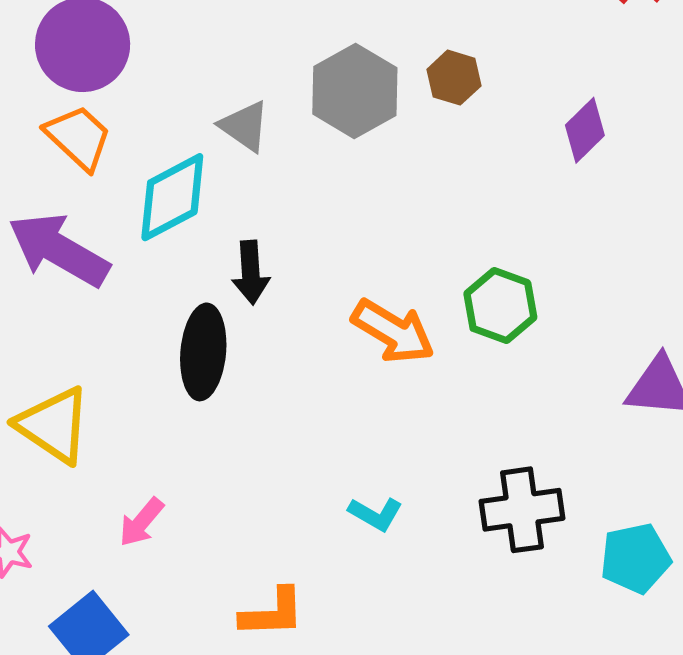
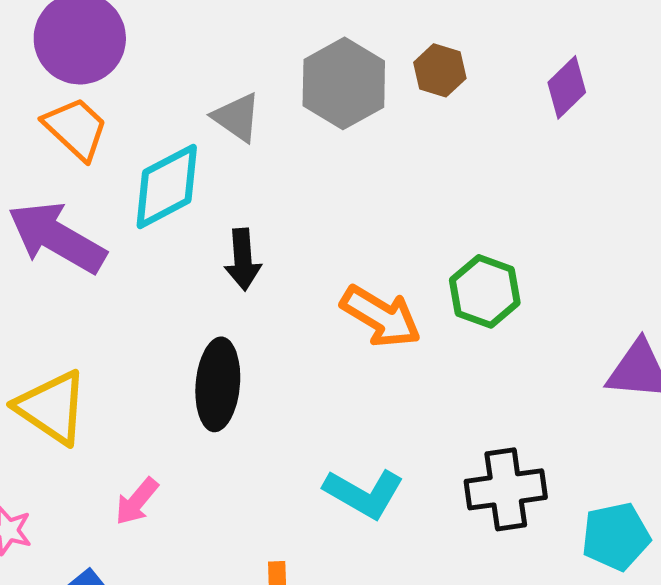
purple diamond: (585, 130) -> (567, 87), moved
black ellipse: (203, 352) -> (218, 384), moved
cyan L-shape: (376, 514) -> (364, 493), size x1.5

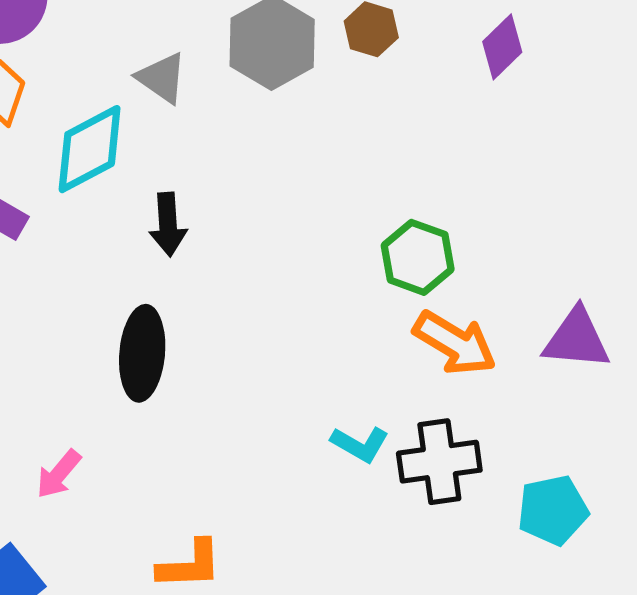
orange arrow: (381, 316) -> (455, 343), moved
cyan L-shape: (364, 493) -> (360, 444), moved, size x0.7

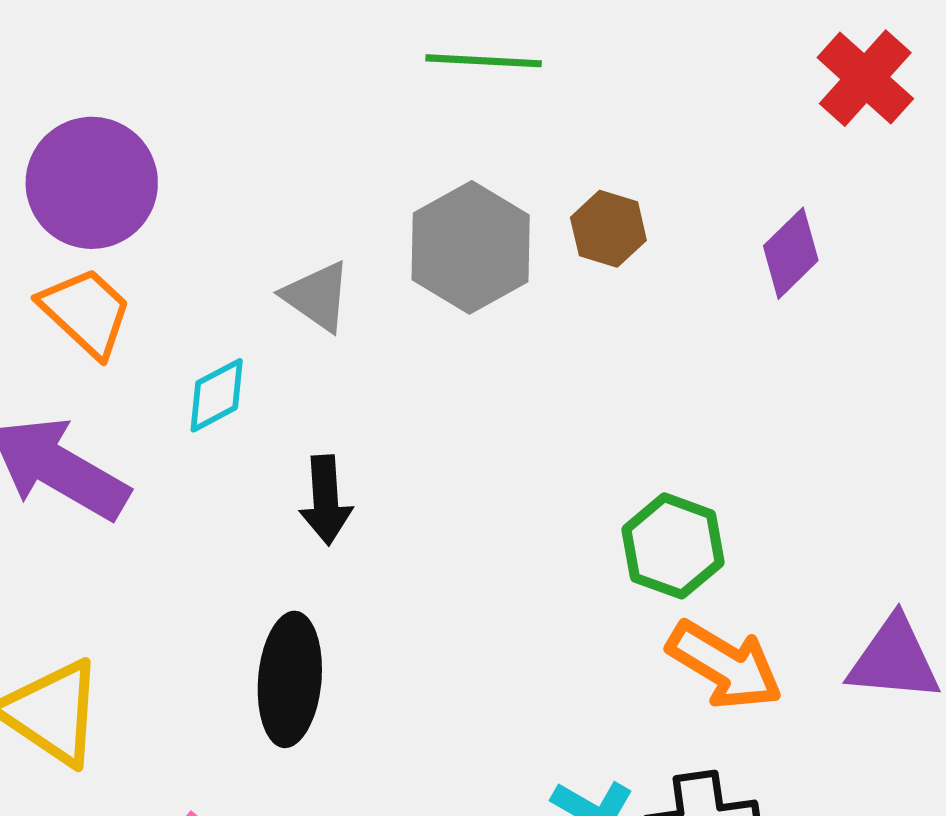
cyan diamond: (90, 149) -> (217, 395), size x0.6

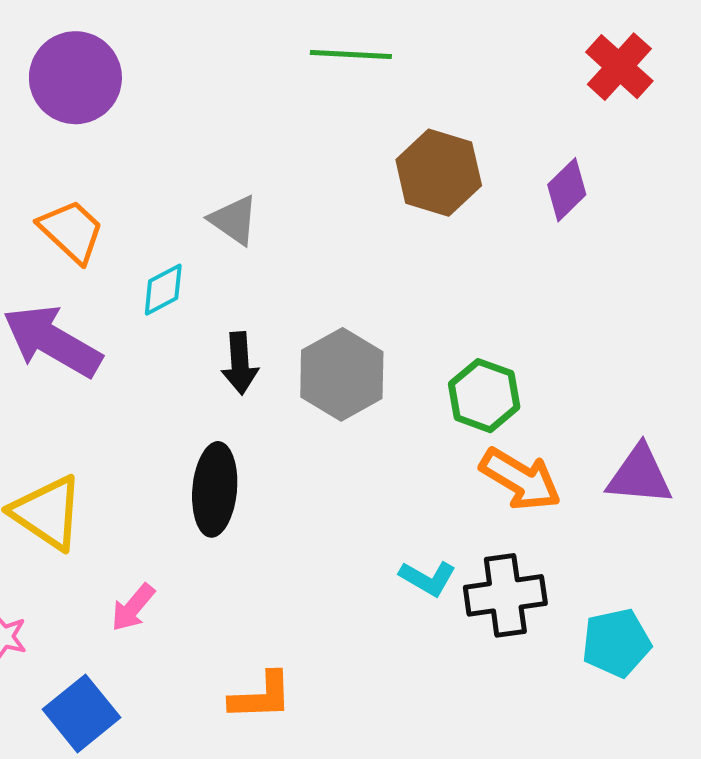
purple circle: (92, 183) -> (75, 78), moved
brown hexagon: (608, 229) -> (439, 173), size x1.6
gray hexagon: (471, 247) -> (342, 374), moved

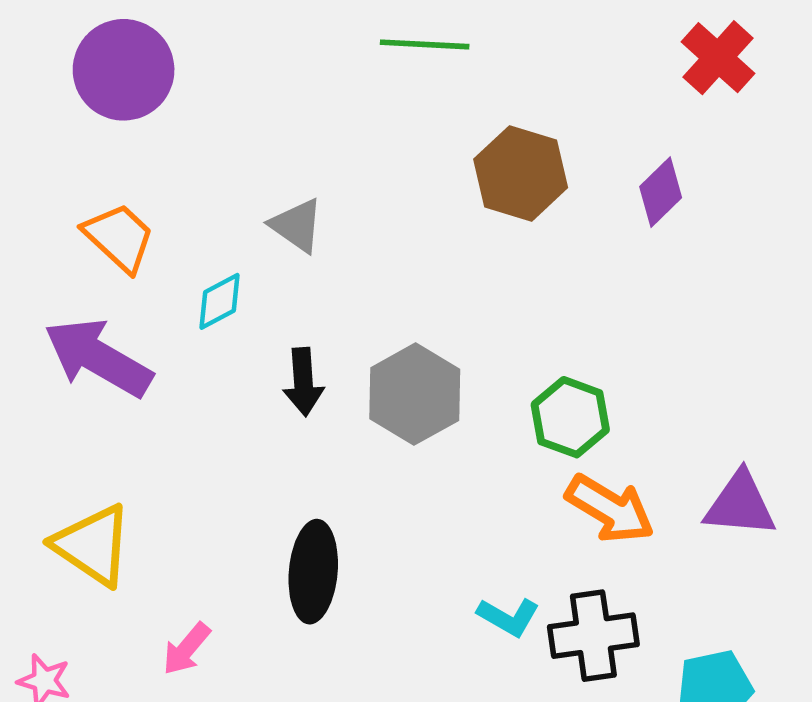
black ellipse: (215, 489) -> (313, 572), moved

